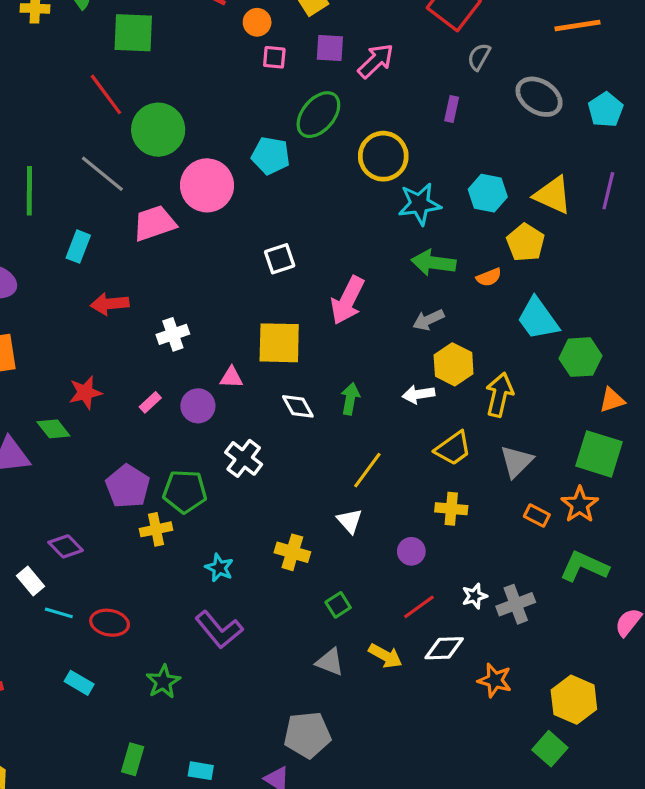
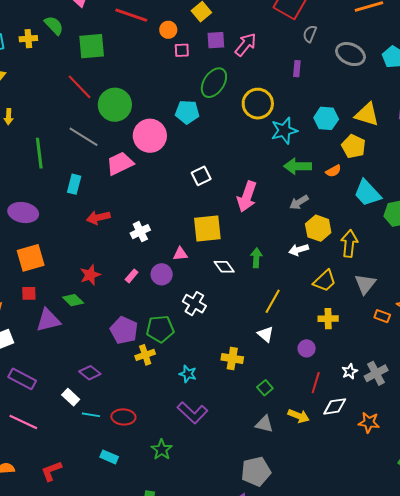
red line: (419, 607) -> (316, 383), turned -30

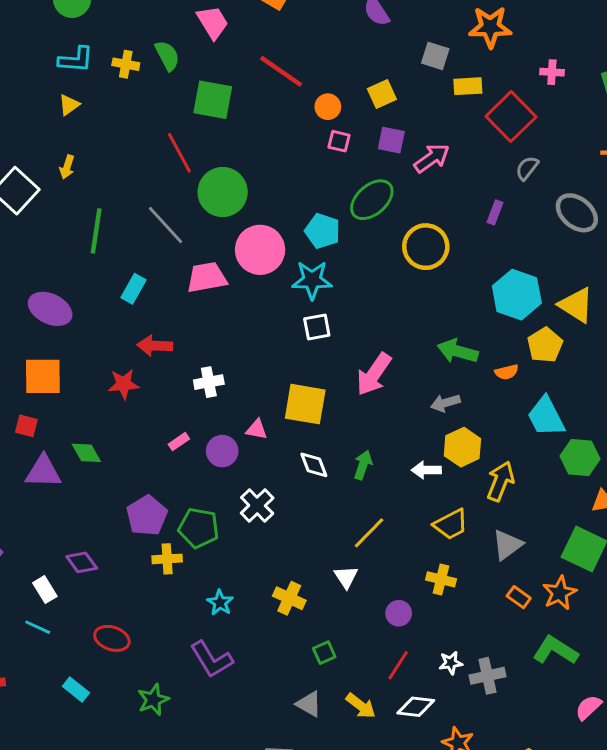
cyan hexagon: (326, 118) -> (517, 295), size x1.4
cyan star: (284, 131) -> (312, 280), moved
red star: (90, 275) -> (124, 384), moved
cyan line: (91, 415) -> (38, 627), moved

